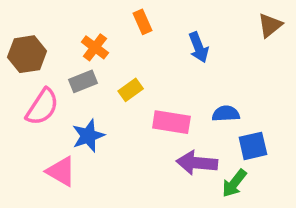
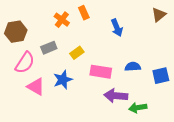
orange cross: (95, 47) -> (62, 20), moved
blue star: (88, 136) -> (63, 80), moved
blue square: (253, 146) -> (161, 76), moved
pink triangle: (61, 171) -> (36, 87), moved
green arrow: (234, 183) -> (138, 108), turned 42

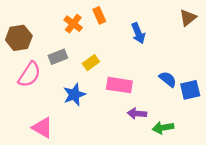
blue semicircle: (133, 67) -> (168, 79), moved, turned 42
pink triangle: (36, 87) -> (42, 128), moved
purple arrow: (116, 96) -> (137, 113), size x0.7

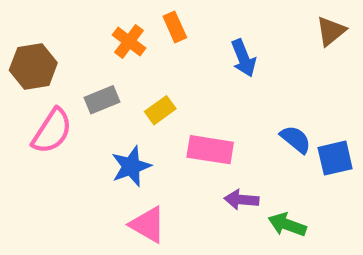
pink triangle: (42, 128) -> (148, 225), moved
green arrow: (163, 128) -> (287, 225), turned 30

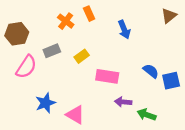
blue star: (131, 166) -> (45, 103), moved

